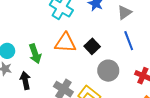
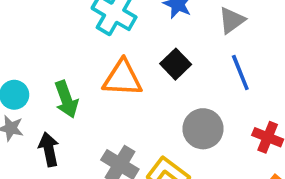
black square: (92, 46) -> (176, 64), moved

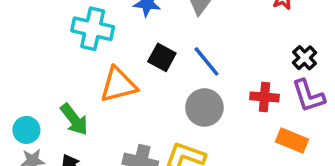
blue line: (240, 73) -> (207, 61), moved

